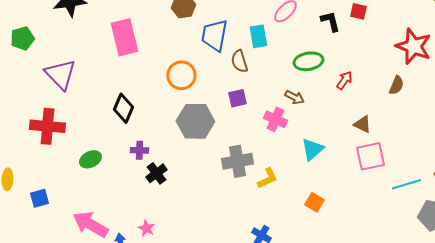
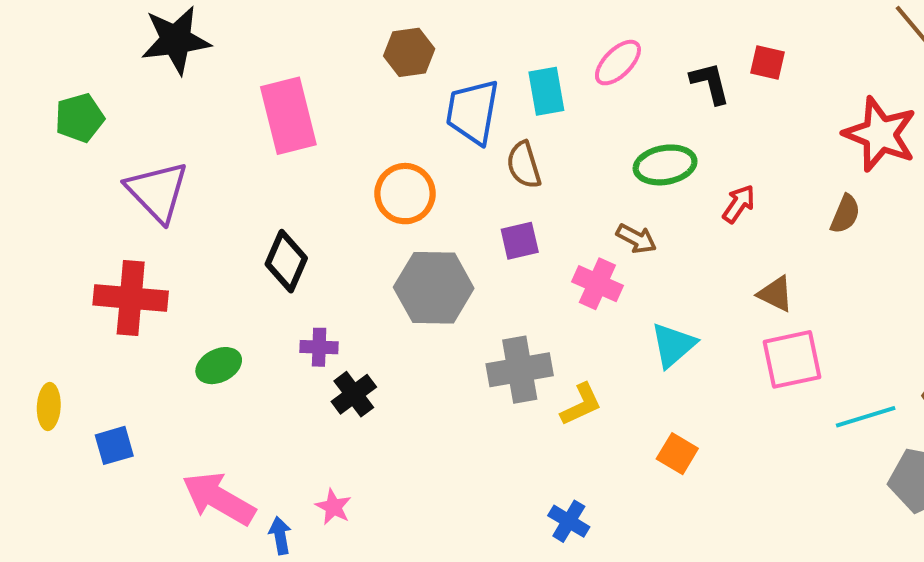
cyan rectangle: (258, 36) -> (546, 91), moved

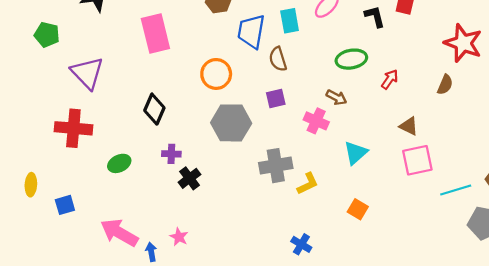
green pentagon: (79, 118) -> (47, 35), turned 30

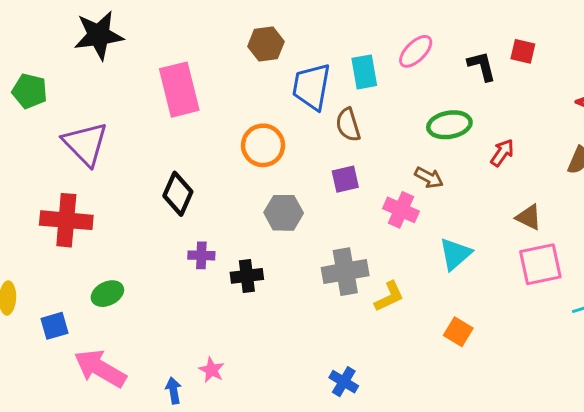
gray hexagon: (231, 123) -> (284, 213), size x0.7
green ellipse: (119, 163) -> (107, 294), moved
black cross: (190, 178) -> (247, 276), moved, turned 30
pink arrow: (119, 233) -> (100, 368), moved
blue cross: (301, 244) -> (344, 382), moved

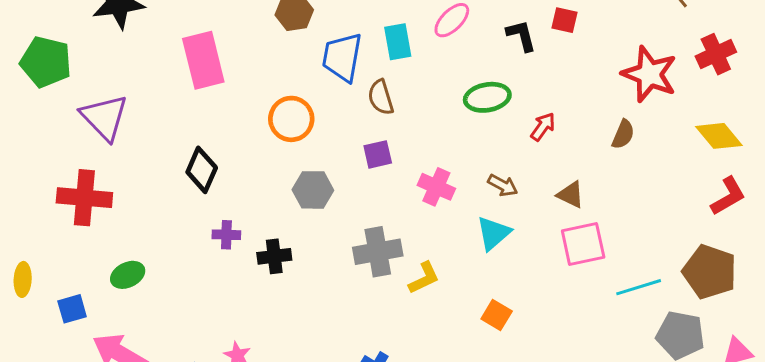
green pentagon: (30, 91) -> (46, 62), size x1.4
brown arrow: (429, 178) -> (503, 185), moved

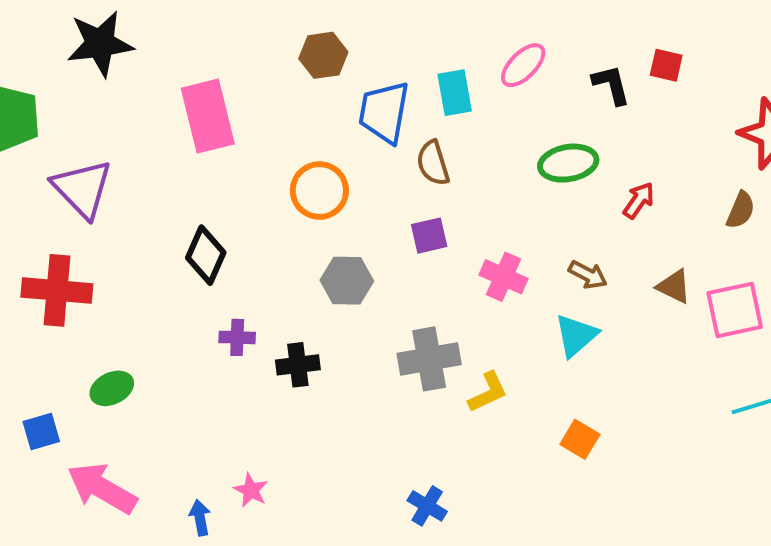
pink square: (583, 244) -> (735, 310), moved

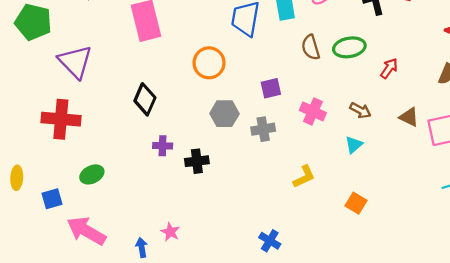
brown semicircle: (433, 163) -> (311, 47), moved
cyan triangle: (576, 335) -> (354, 145), size x0.7
gray cross: (429, 359) -> (263, 129), moved, size x0.7

